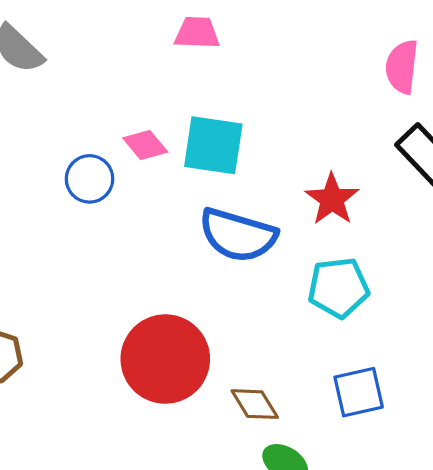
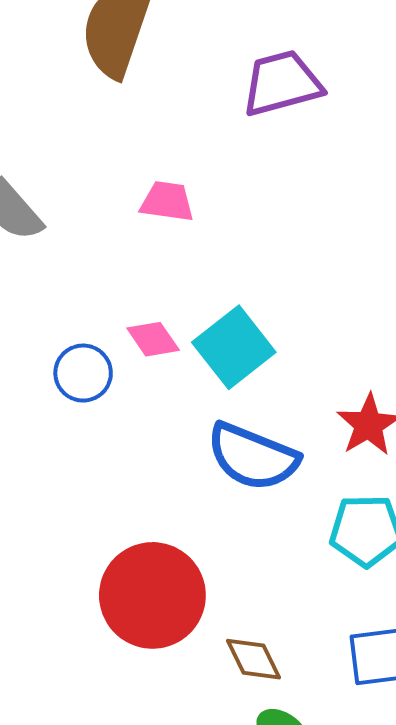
pink trapezoid: (197, 33) -> (167, 201), moved
cyan square: (213, 145) -> (234, 347), turned 38

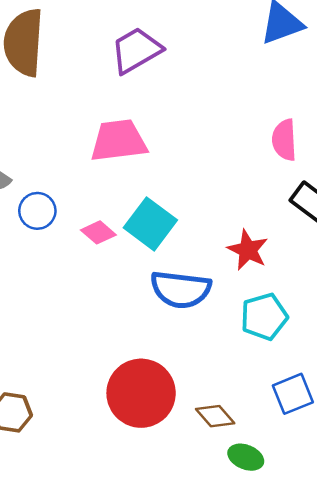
pink trapezoid: (167, 201) -> (119, 141), moved, size x1.6
blue circle: (83, 373) -> (37, 211), moved

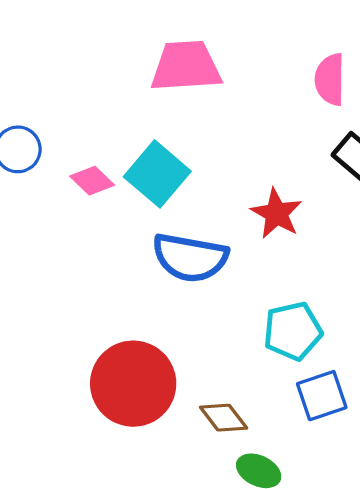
pink trapezoid: (119, 141) -> (186, 66), moved
cyan pentagon: (264, 317) -> (293, 331), moved

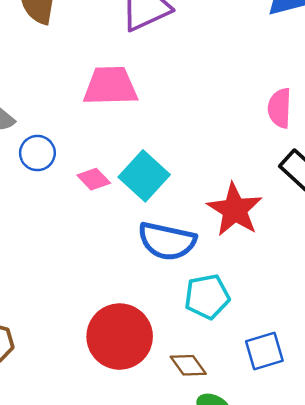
pink trapezoid: (186, 66) -> (110, 86), moved
red star: (276, 213) -> (235, 210), size x1.4
cyan pentagon: (293, 331) -> (207, 297), moved

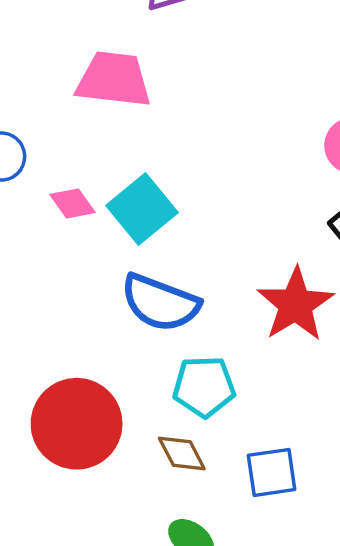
red star: (235, 210) -> (296, 305), moved
brown diamond: (188, 365) -> (182, 454), moved

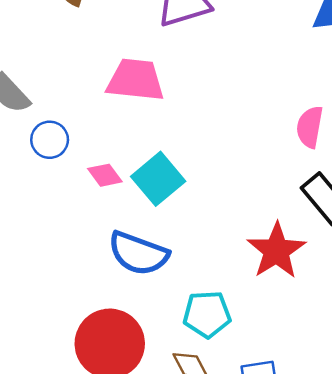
blue semicircle: (160, 303) -> (138, 253), moved

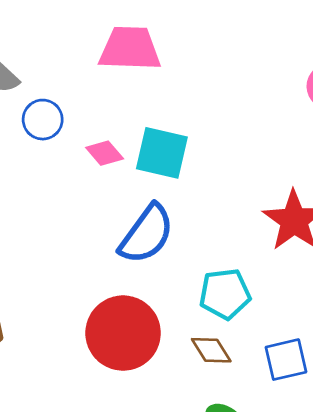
cyan square: (158, 179) -> (162, 153), turned -33
blue semicircle: (138, 253) -> (147, 234), turned -70

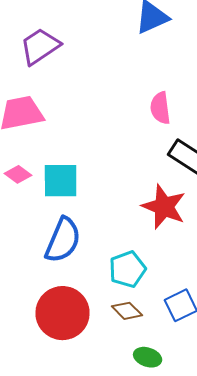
pink diamond: (105, 153) -> (18, 174), moved

